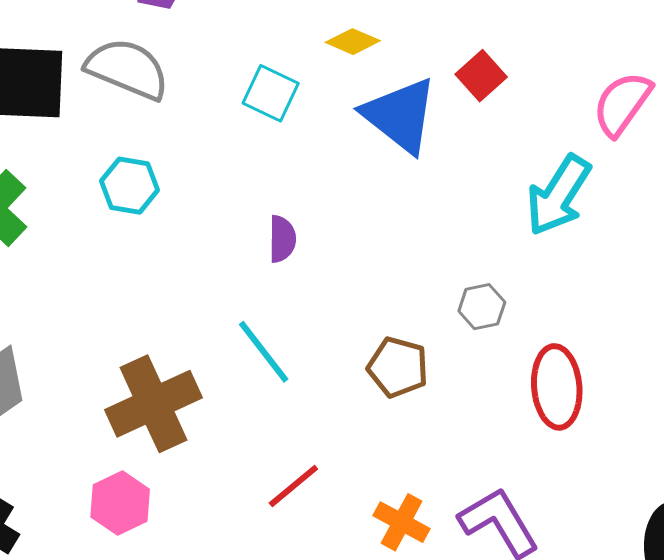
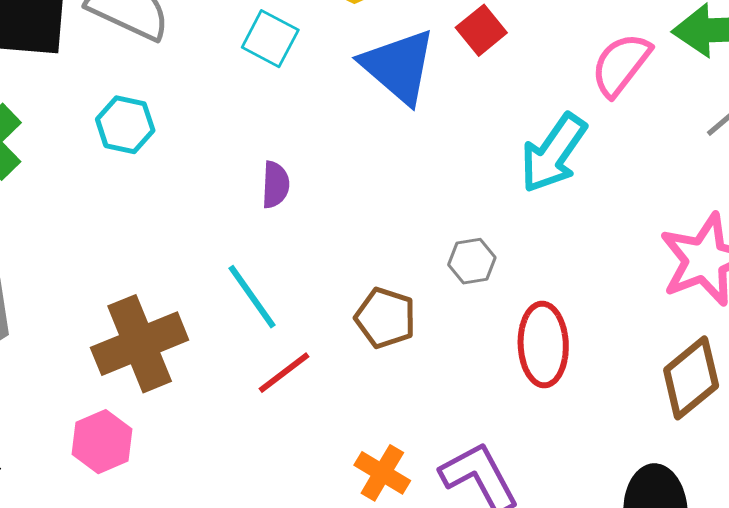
red line: (293, 486) -> (284, 373), moved

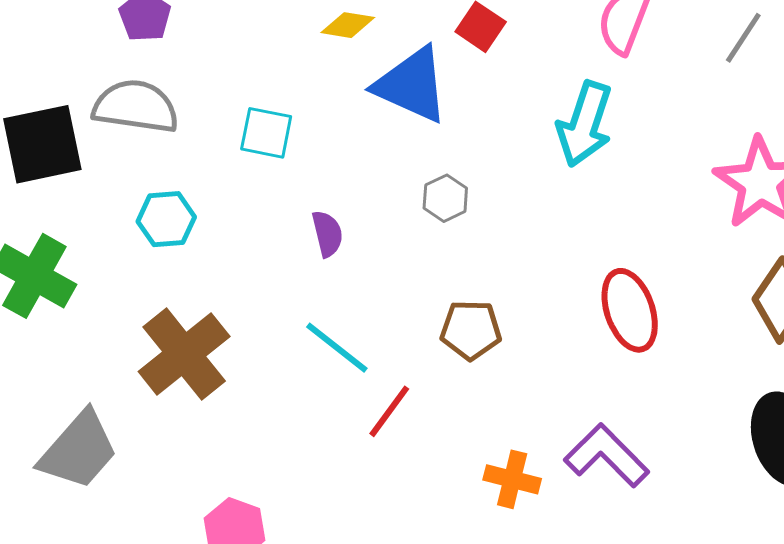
cyan square: (270, 39) -> (266, 133), moved
gray hexagon: (472, 261) -> (445, 198), moved
brown cross: (140, 344) -> (184, 354), moved

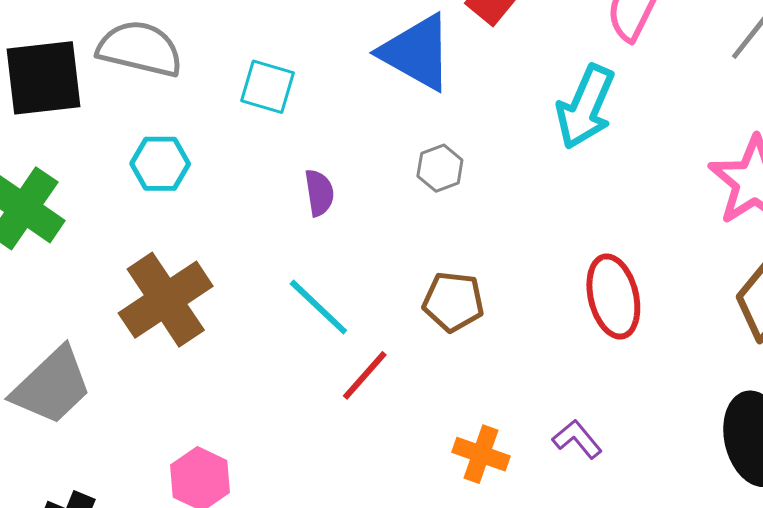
purple L-shape: (607, 456) -> (577, 439), size x0.6

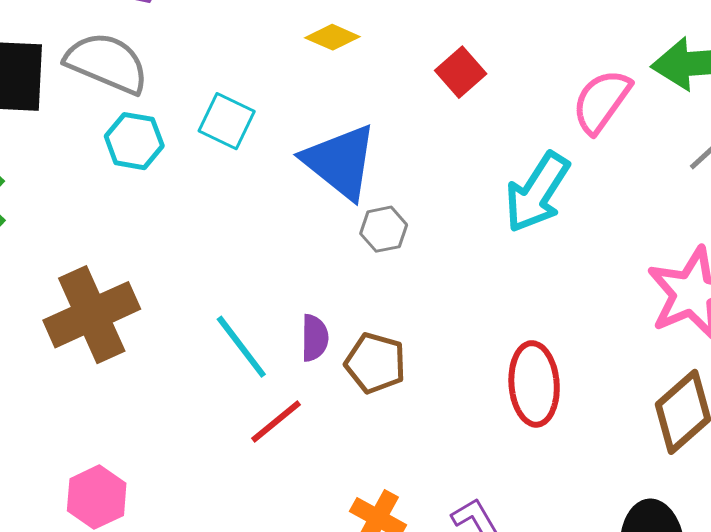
blue triangle: (417, 52) -> (340, 162), moved
cyan hexagon: (160, 164) -> (134, 141), moved
purple semicircle: (319, 193) -> (315, 338), moved

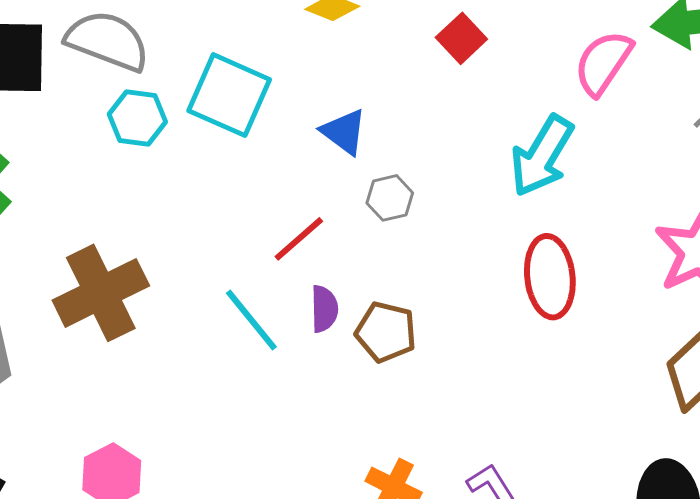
cyan square: (227, 121) -> (229, 95), size x1.5
blue triangle: (340, 162) -> (344, 132), size x0.6
red ellipse: (534, 384) -> (550, 277), moved
red line: (276, 421) -> (299, 239), moved

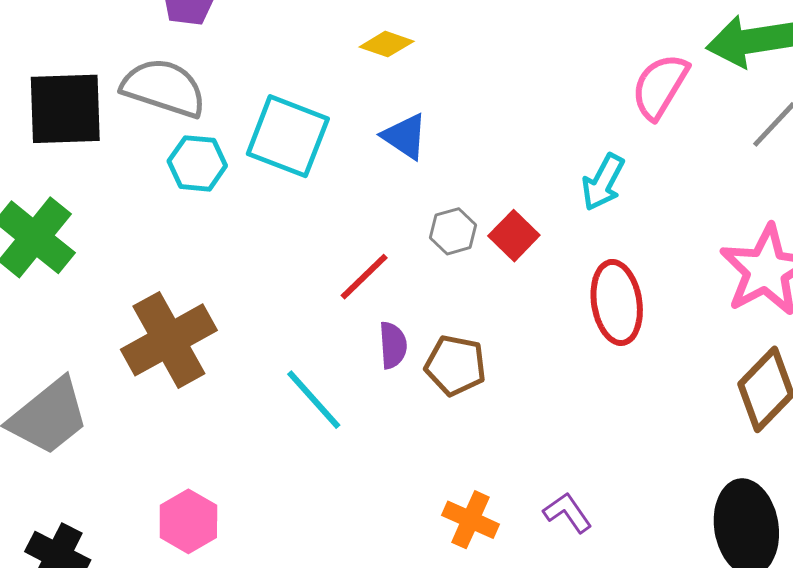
red square: (461, 38) -> (514, 236), moved
blue triangle: (344, 132) -> (405, 136), moved
cyan arrow: (542, 156) -> (603, 182), size x0.7
cyan line: (251, 320) -> (314, 400), moved

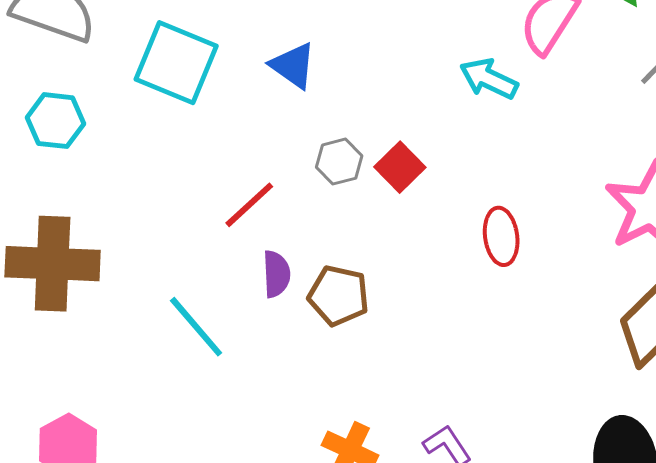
cyan hexagon: (197, 163) -> (56, 121), moved
cyan arrow: (603, 182) -> (489, 79), moved, turned 86
red ellipse: (617, 302) -> (501, 236), size x0.7
brown cross: (169, 340) -> (53, 264), turned 30

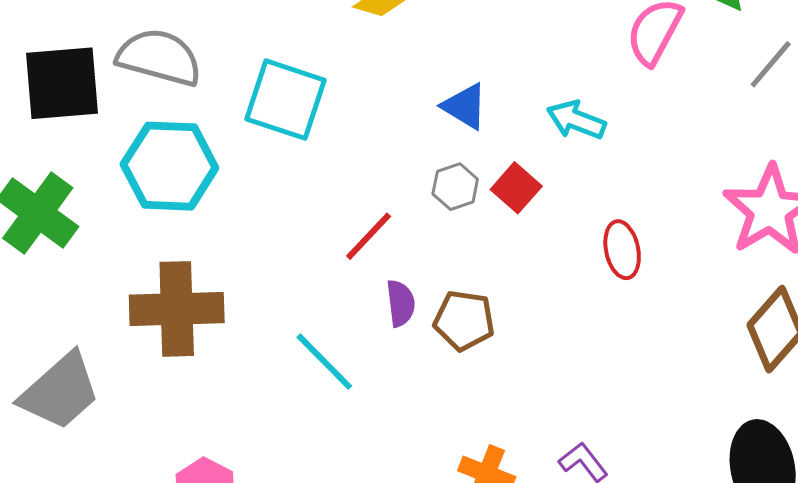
blue triangle: (293, 66) -> (465, 106), moved
cyan arrow: (489, 79) -> (576, 120), moved
cyan hexagon: (56, 121) -> (169, 166), size x1.6

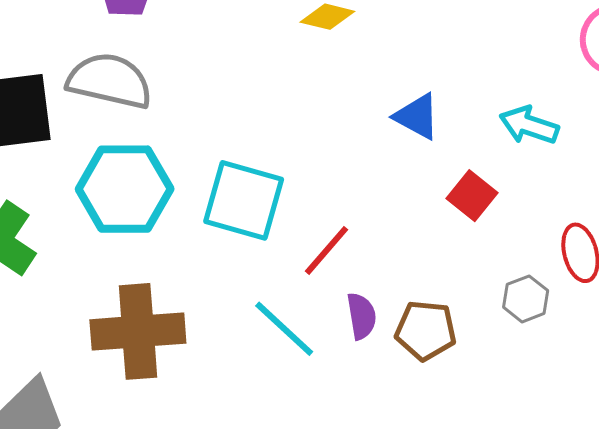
cyan square: (286, 100) -> (244, 200), moved
gray hexagon: (455, 187) -> (526, 299), moved
cyan line: (324, 362) -> (284, 329), moved

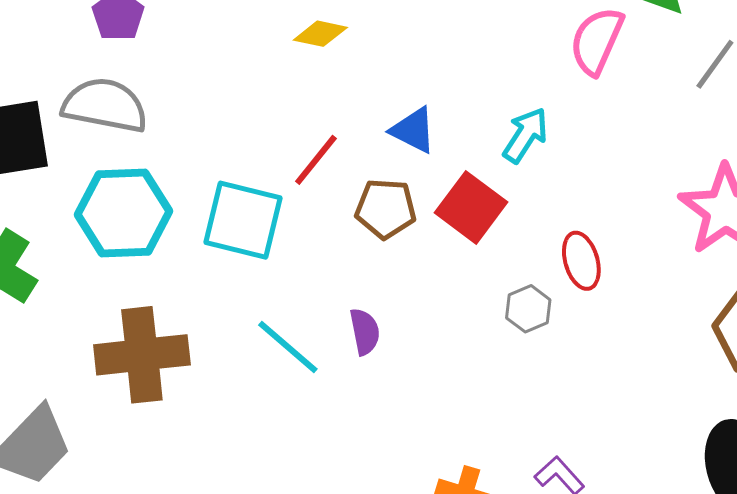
cyan arrow: (529, 125) -> (525, 135), turned 106
red square: (472, 196) -> (471, 207), size x1.4
red line: (327, 250) -> (316, 160), moved
brown pentagon: (426, 330) -> (386, 209), moved

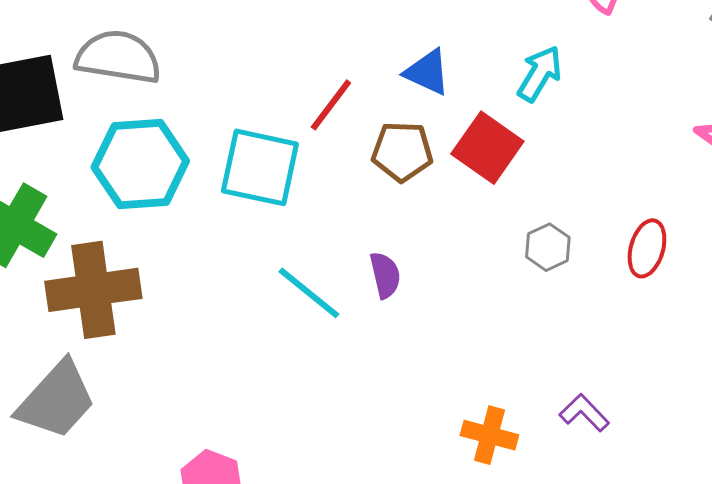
red ellipse: (581, 261) -> (647, 248), moved, turned 34
brown cross: (142, 355) -> (93, 290), moved

